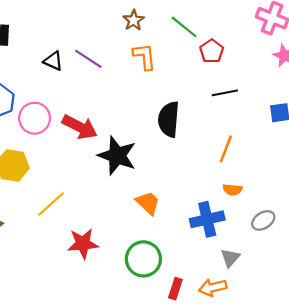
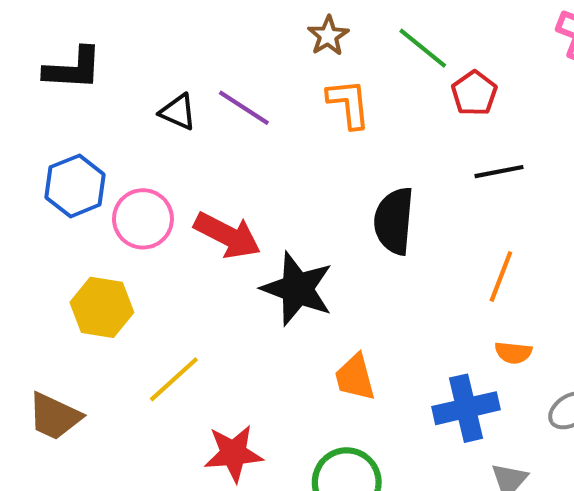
orange trapezoid: (148, 203) -> (355, 377), turned -148

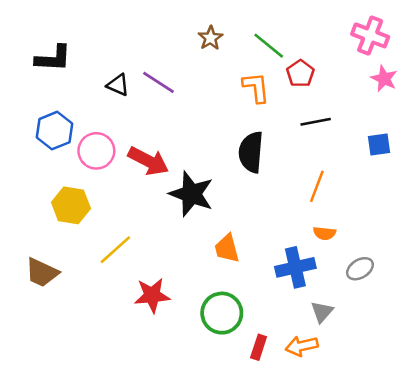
orange L-shape: (349, 104) -> (256, 87), moved

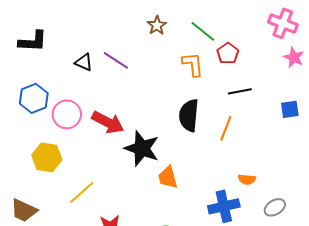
orange line: (317, 186) -> (226, 128), moved
orange trapezoid: (227, 248) -> (168, 177), moved

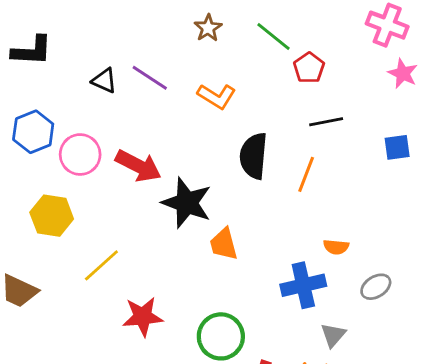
orange L-shape: (193, 64) -> (217, 96), moved, turned 128

